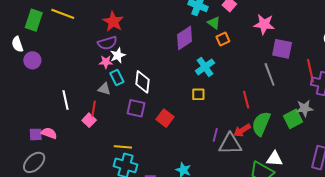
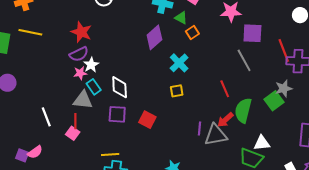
gray triangle: (104, 89) -> (83, 100), size x1.5
pink semicircle: (49, 133) -> (35, 152), turned 133
purple square: (36, 134) -> (22, 155), turned 32

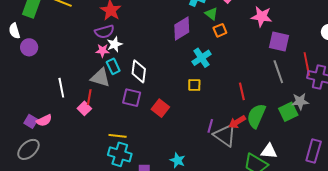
gray line: (244, 60) -> (278, 72), moved
gray triangle: (216, 135) -> (225, 135), turned 35

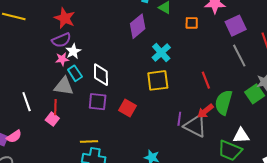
orange square: (220, 30) -> (192, 23), moved, turned 32
purple square: (279, 41) -> (236, 26), turned -30
yellow square: (194, 85) -> (158, 80), size x1.6

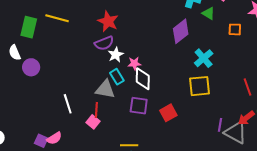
pink star: (62, 59) -> (134, 63), moved
red square: (127, 108) -> (168, 113), turned 30

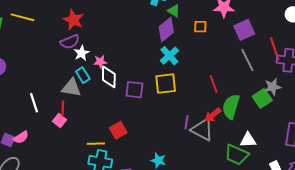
purple diamond: (181, 31) -> (166, 30), moved
purple square: (139, 106) -> (134, 90), moved
red square: (168, 113) -> (118, 130), moved

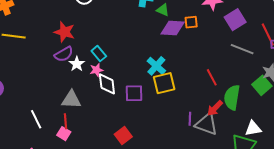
purple diamond: (166, 30) -> (173, 28), moved, turned 50
cyan cross: (169, 56) -> (156, 66), moved
gray line: (247, 60) -> (242, 49), turned -35
cyan rectangle: (83, 75) -> (99, 54), moved

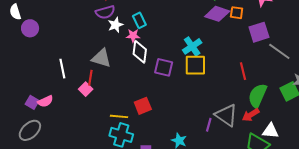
purple square: (235, 20) -> (259, 32), moved
red arrow: (215, 108) -> (251, 115), moved
purple line: (190, 119) -> (209, 125), moved

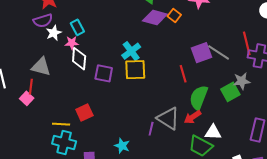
orange square: (237, 13) -> (174, 16), turned 32
purple square: (259, 32) -> (201, 53), moved

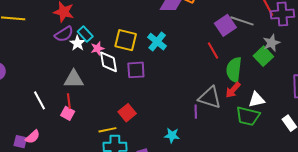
cyan rectangle: (77, 27) -> (85, 34), moved
yellow square: (135, 70) -> (126, 40), moved, turned 30

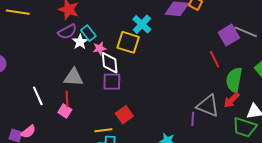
cyan cross: (157, 42) -> (142, 24), moved
purple square: (136, 70) -> (112, 82), moved

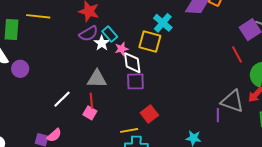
white line: (38, 96) -> (62, 99), turned 72

